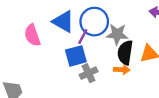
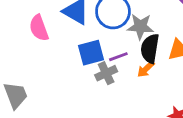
purple line: (83, 36) -> (118, 57), moved, turned 42
orange arrow: (122, 70) -> (146, 69), turned 133

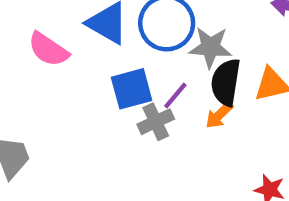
pink semicircle: (39, 28) -> (48, 49), turned -36
purple line: (118, 57) -> (175, 95), turned -30

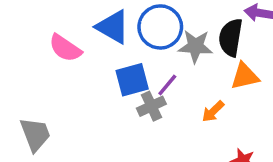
black semicircle: (226, 82) -> (231, 38), moved
orange arrow: (219, 115) -> (213, 111), moved

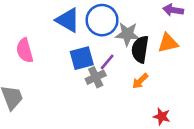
black semicircle: (231, 38) -> (140, 49), moved
pink semicircle: (65, 48) -> (25, 51), moved, turned 40
orange triangle: (245, 76) -> (168, 43), moved

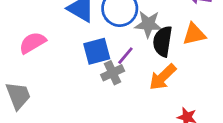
pink semicircle: (25, 51) -> (32, 43), turned 75
orange arrow: (140, 81) -> (163, 77), size x1.5

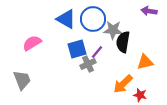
orange triangle: (194, 34) -> (145, 62), moved
orange arrow: (163, 77) -> (123, 84), moved

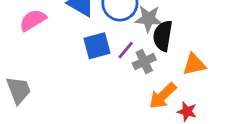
pink semicircle: (32, 43) -> (33, 20), moved
gray cross: (88, 64) -> (144, 62), moved

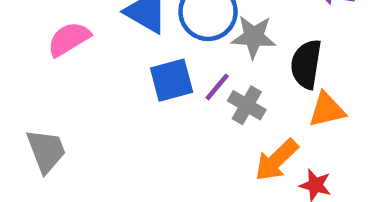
black semicircle: (163, 36) -> (306, 64), moved
gray cross: (144, 62) -> (247, 105), turned -35

